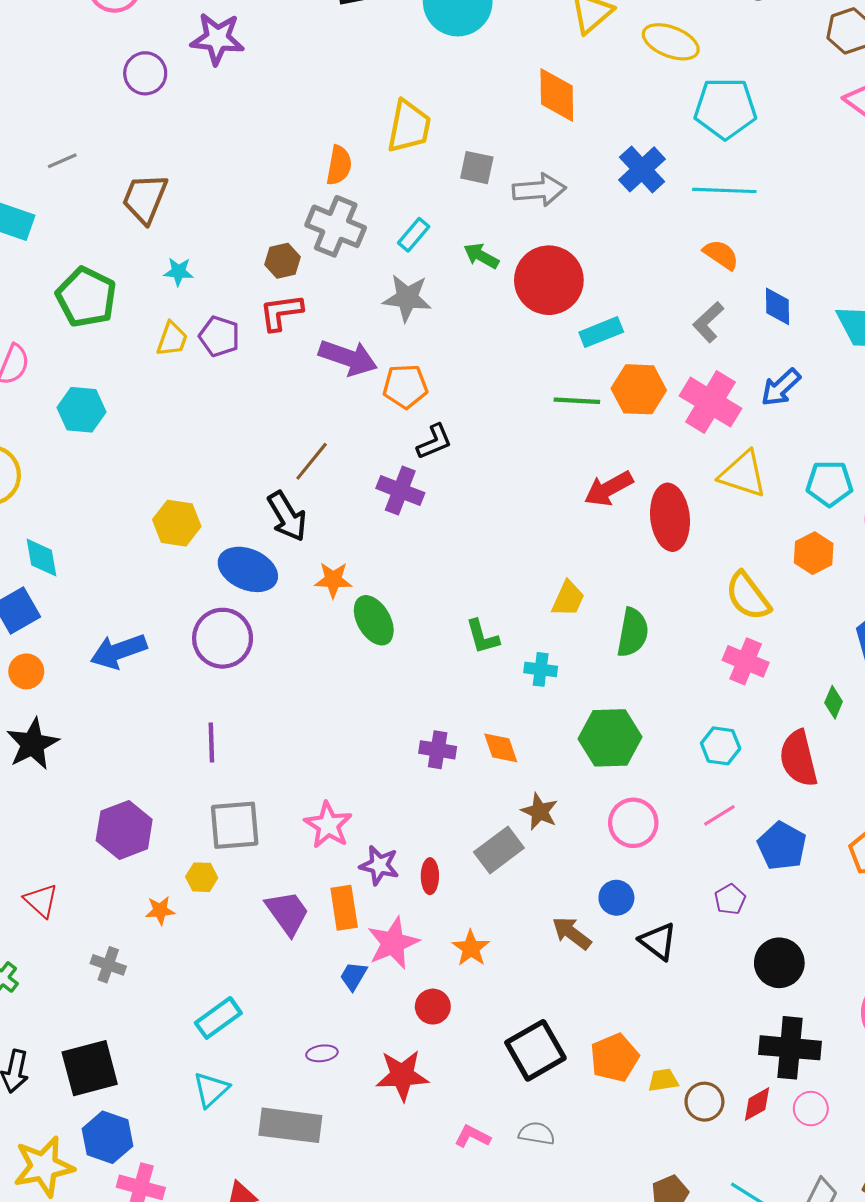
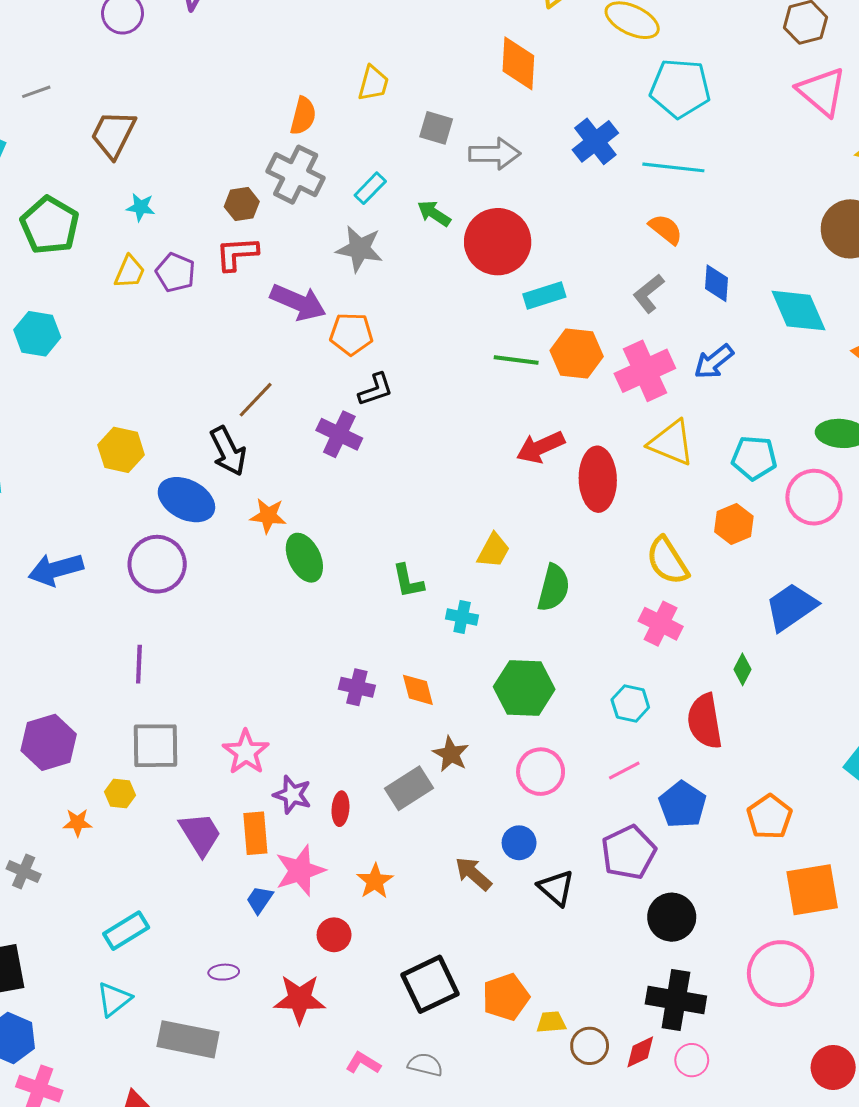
yellow trapezoid: (409, 126) -> (373, 83), size x0.7
pink cross: (710, 402) -> (645, 371), turned 30
purple pentagon: (730, 899) -> (629, 852), size x1.8

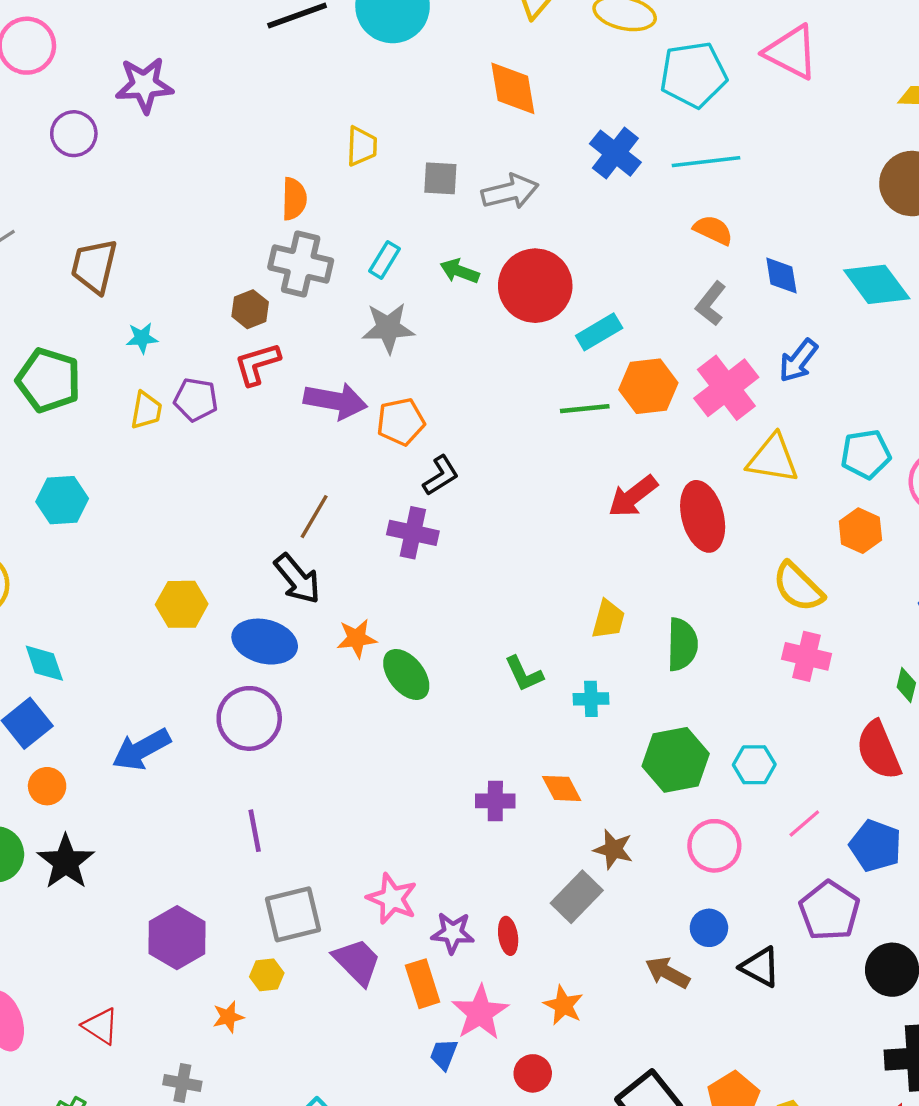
pink triangle: (822, 92) -> (791, 52), moved
cyan hexagon: (630, 704) -> (754, 765), moved
purple trapezoid: (200, 834) -> (357, 962), moved

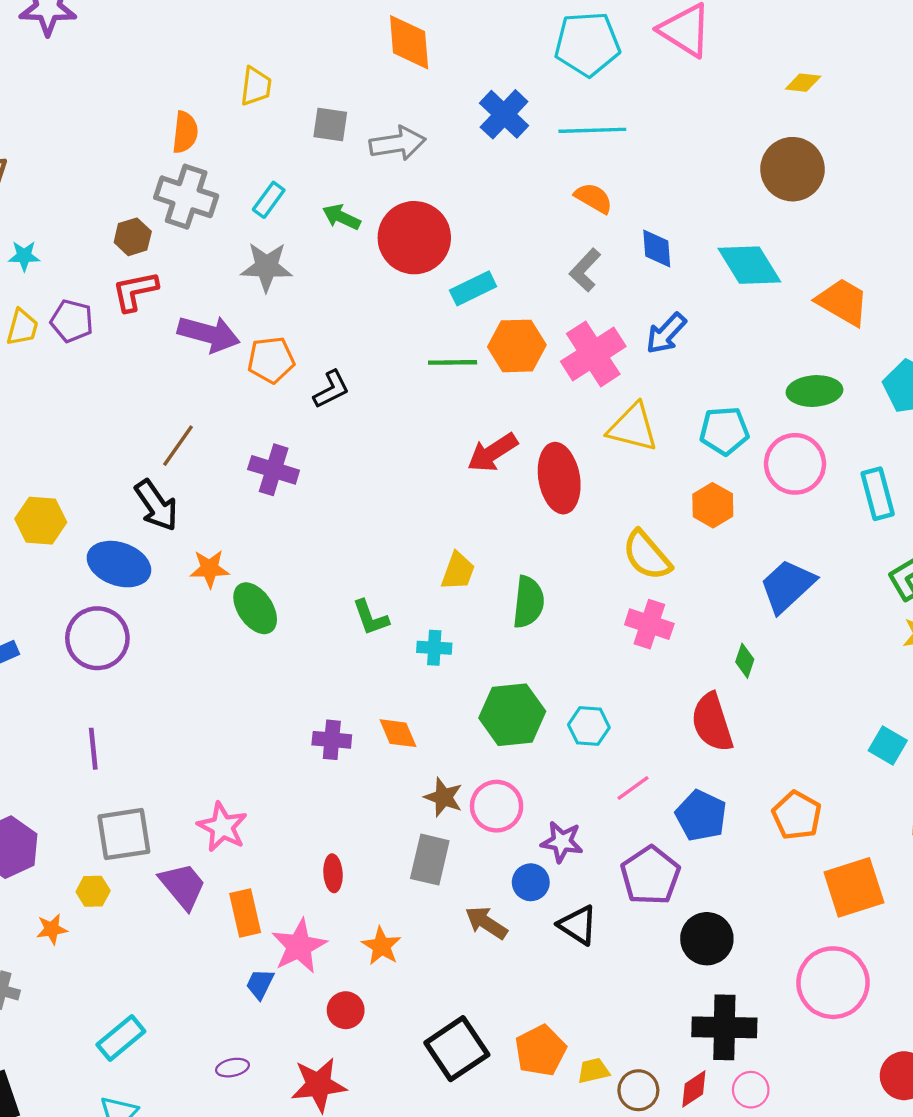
black L-shape: (441, 475) -> (331, 389), moved
pink circle: (714, 846) -> (497, 806), moved
gray rectangle: (577, 897) -> (430, 860), moved, turned -36
purple star: (453, 933) -> (562, 842), moved

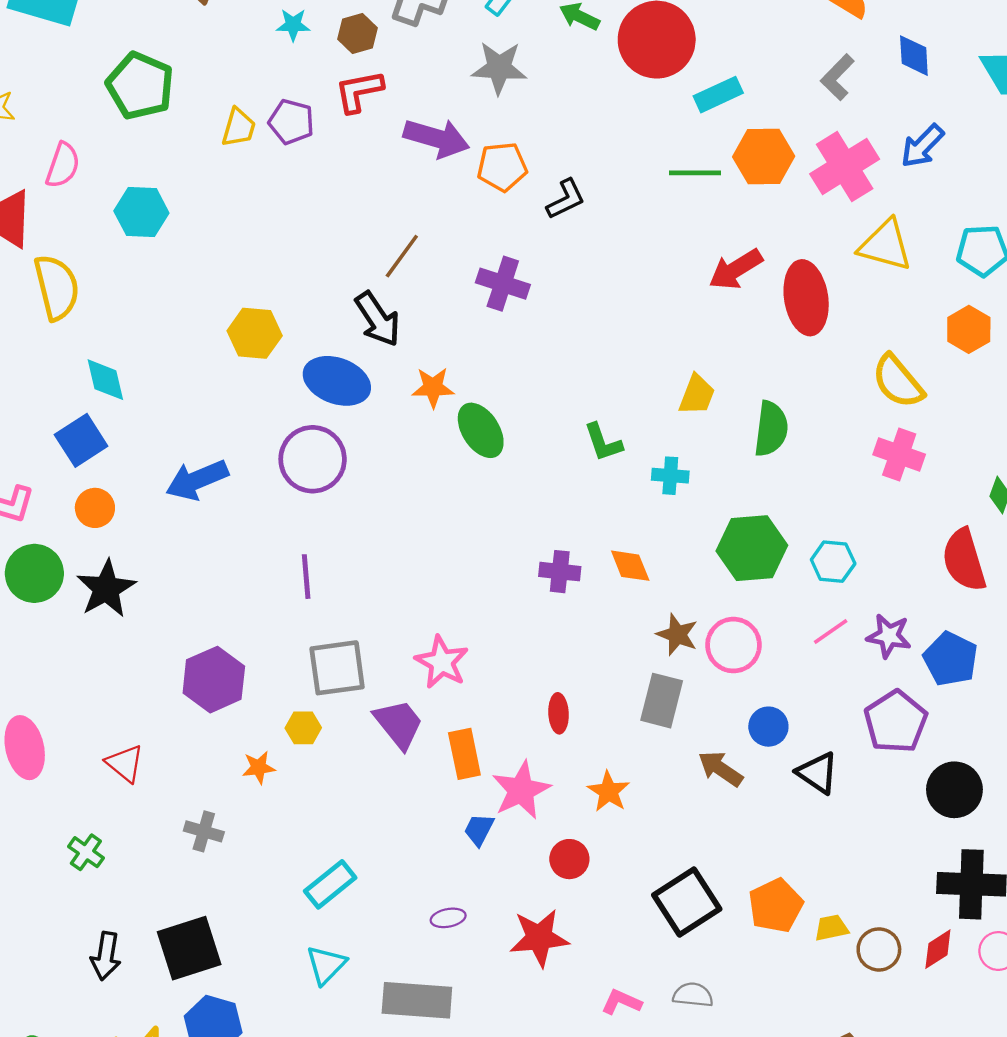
cyan star: (24, 256) -> (293, 25), moved
pink line: (633, 788) -> (831, 631), moved
purple star: (562, 842) -> (889, 636), moved

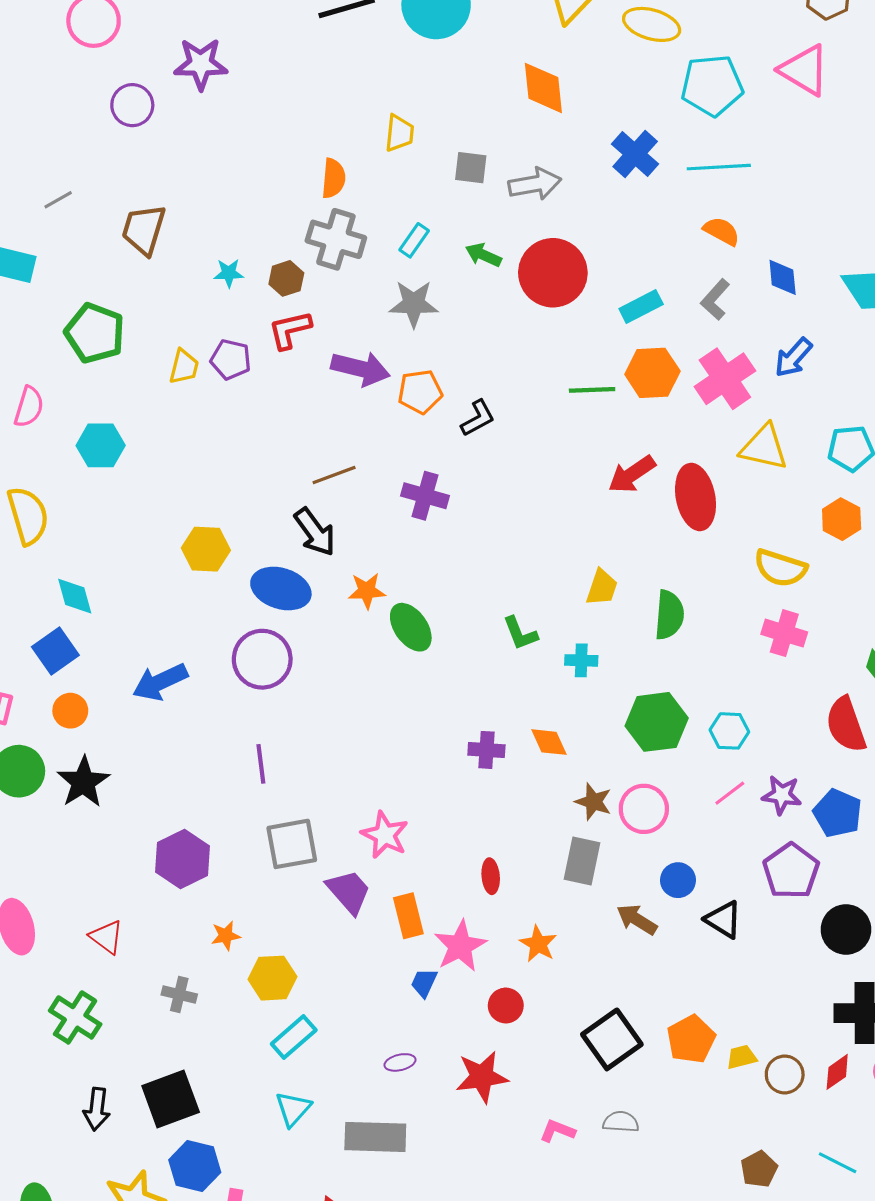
cyan rectangle: (718, 95) -> (641, 306), moved
brown line: (402, 256) -> (334, 475), turned 36
yellow semicircle: (898, 381) -> (780, 568), turned -30
yellow hexagon: (303, 728) -> (273, 978), moved, size x1.5
green cross: (86, 852) -> (75, 1017), size x1.6

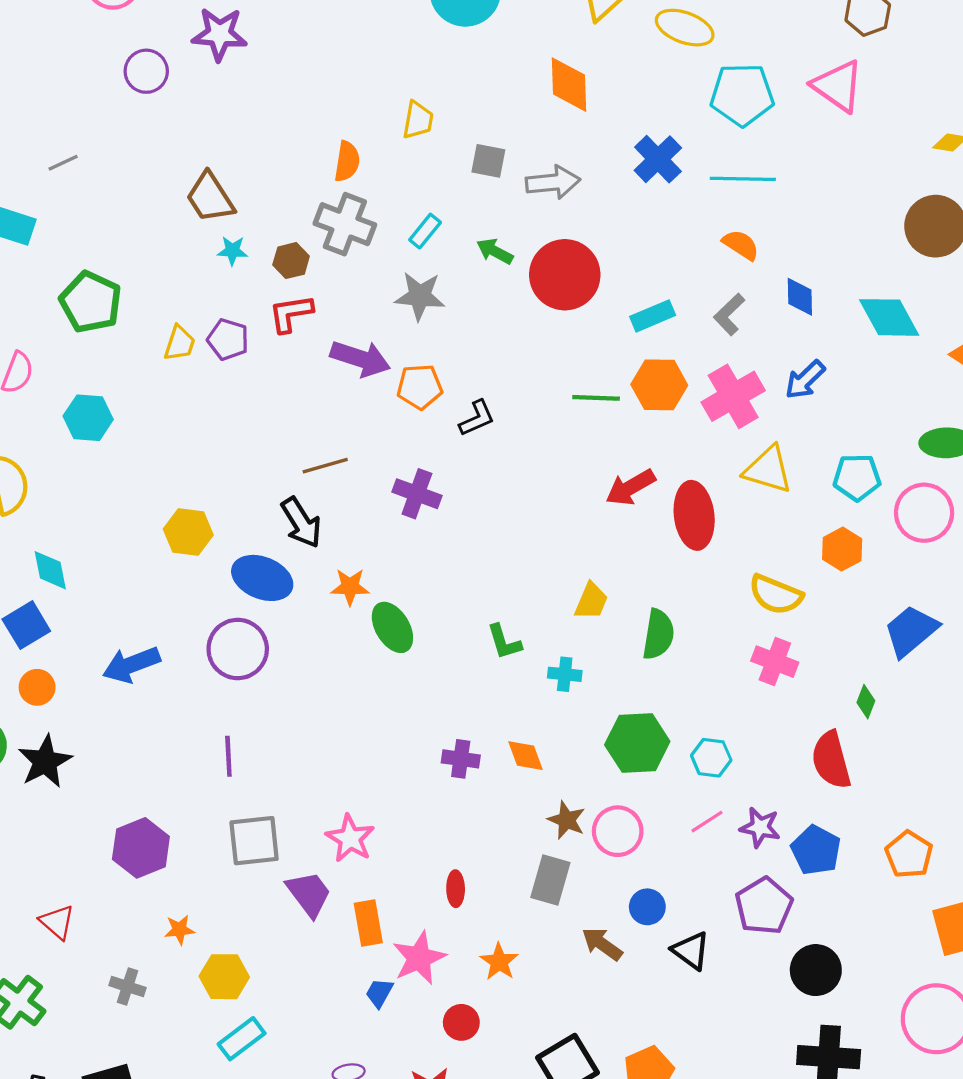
brown trapezoid: (144, 230) -> (210, 198), moved, turned -54

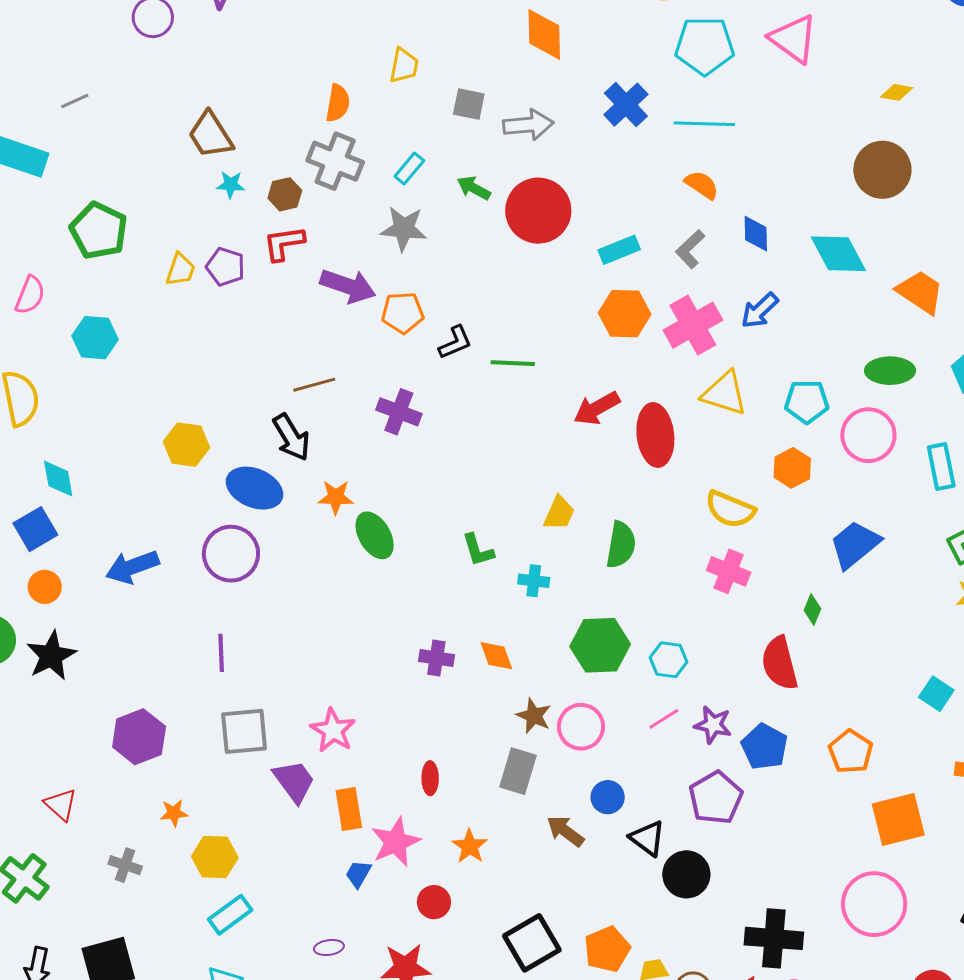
green line: (596, 398) -> (513, 363), moved
black circle: (816, 970) -> (686, 874), moved

